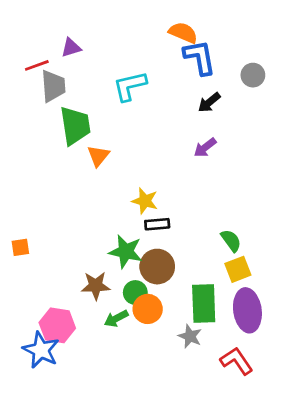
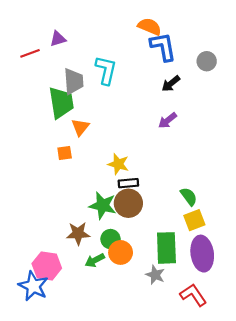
gray trapezoid: (53, 86) -> (74, 81), moved
cyan L-shape: (130, 86) -> (106, 70), turned 116
orange square: (20, 247) -> (65, 153), moved
brown circle: (157, 267) -> (128, 203), moved

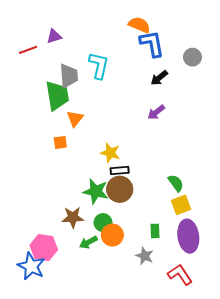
green rectangle: (166, 248) -> (155, 231), size x0.5

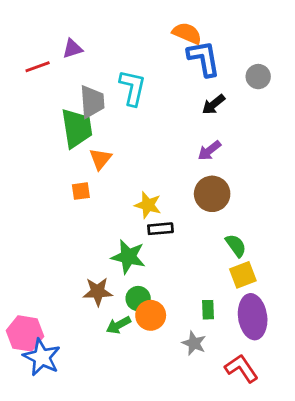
brown circle: (120, 189) -> (212, 194), moved
pink hexagon: (44, 248) -> (25, 333), moved

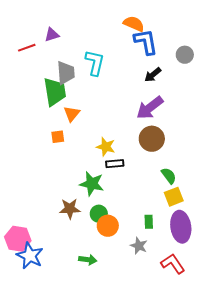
purple arrow: (209, 151) -> (150, 108), size x1.6
green arrow: (119, 325) -> (88, 260), moved, turned -144

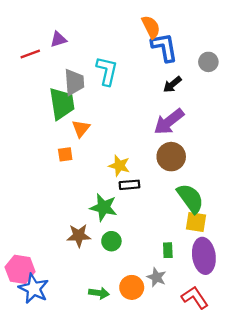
orange semicircle: (134, 24) -> (151, 27), turned 40
green semicircle: (169, 176) -> (190, 198), size x1.6
yellow square: (174, 197) -> (196, 222), turned 30
orange circle: (108, 226) -> (132, 287), moved

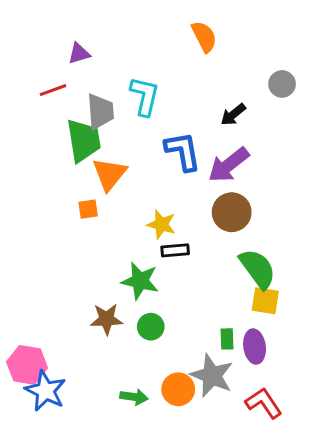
blue L-shape: (164, 47) -> (183, 151), moved
red line: (30, 54) -> (53, 90), moved
orange triangle: (81, 128) -> (110, 174), size x1.4
purple ellipse: (204, 256) -> (255, 347), moved, size x0.7
gray star: (157, 277) -> (212, 376), size x1.6

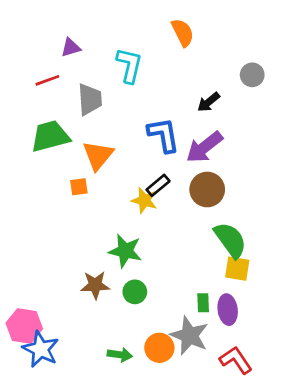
cyan L-shape: (145, 96) -> (129, 65), moved
green trapezoid: (84, 140) -> (50, 136), moved, turned -96
black rectangle: (175, 250) -> (158, 185), moved, turned -35

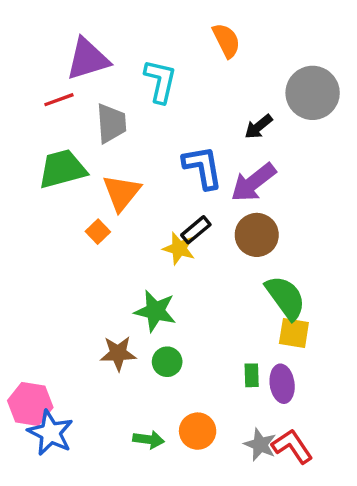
purple triangle: (71, 48) -> (88, 59), size x1.8
gray circle: (252, 75) -> (313, 93), size x1.8
orange square: (79, 187) -> (98, 232), turned -36
gray star: (189, 336) -> (260, 445), moved, size x0.7

